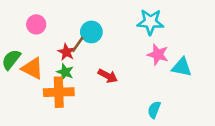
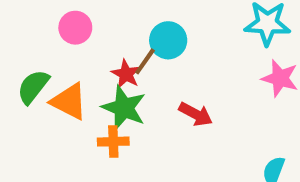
green star: (65, 72) -> (124, 108), size x1.5
orange cross: (59, 92) -> (113, 142), size x0.6

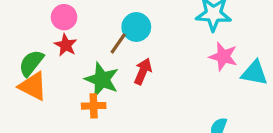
red star: (126, 74) -> (66, 45), moved
orange triangle: (69, 101) -> (33, 86), moved
red arrow: (196, 114) -> (143, 71), moved, turned -95

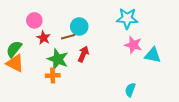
brown line: (118, 43) -> (68, 37), turned 40
red star: (66, 45) -> (44, 38), moved

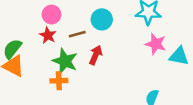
pink circle: (34, 20) -> (52, 15), moved
cyan circle: (79, 27) -> (102, 19), moved

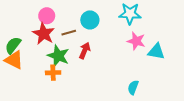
red star: (48, 35) -> (44, 34), size x1.5

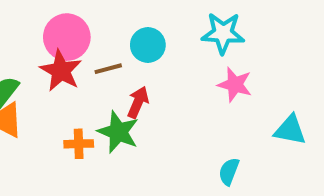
pink circle: (47, 16) -> (67, 37), size x1.5
cyan triangle: (156, 52) -> (290, 130), moved
green star: (58, 56) -> (118, 132), moved

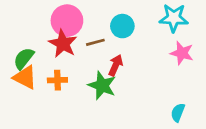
orange cross: (79, 144) -> (57, 80), moved

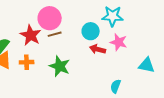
pink circle: (67, 21) -> (50, 18), moved
cyan circle: (122, 26) -> (91, 31), moved
red arrow: (116, 65) -> (98, 49), moved, turned -98

